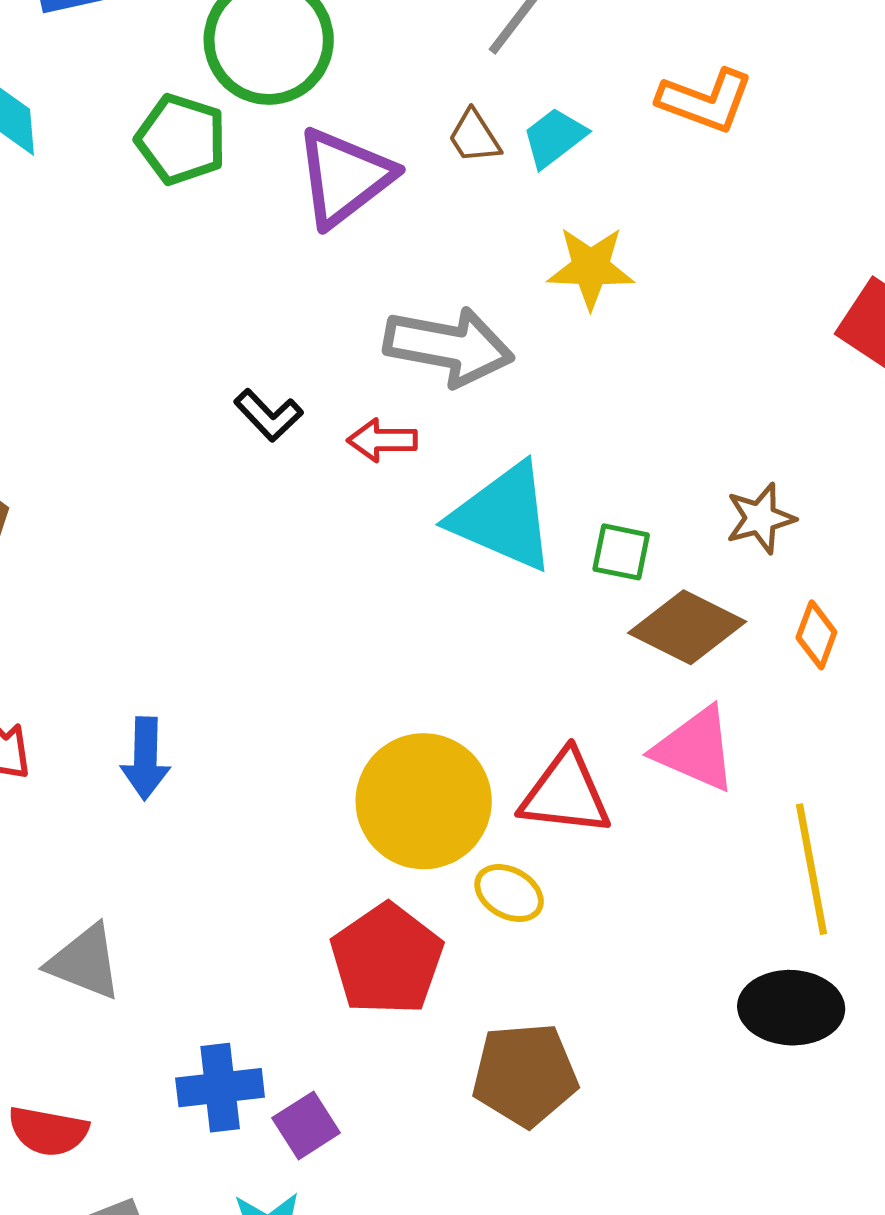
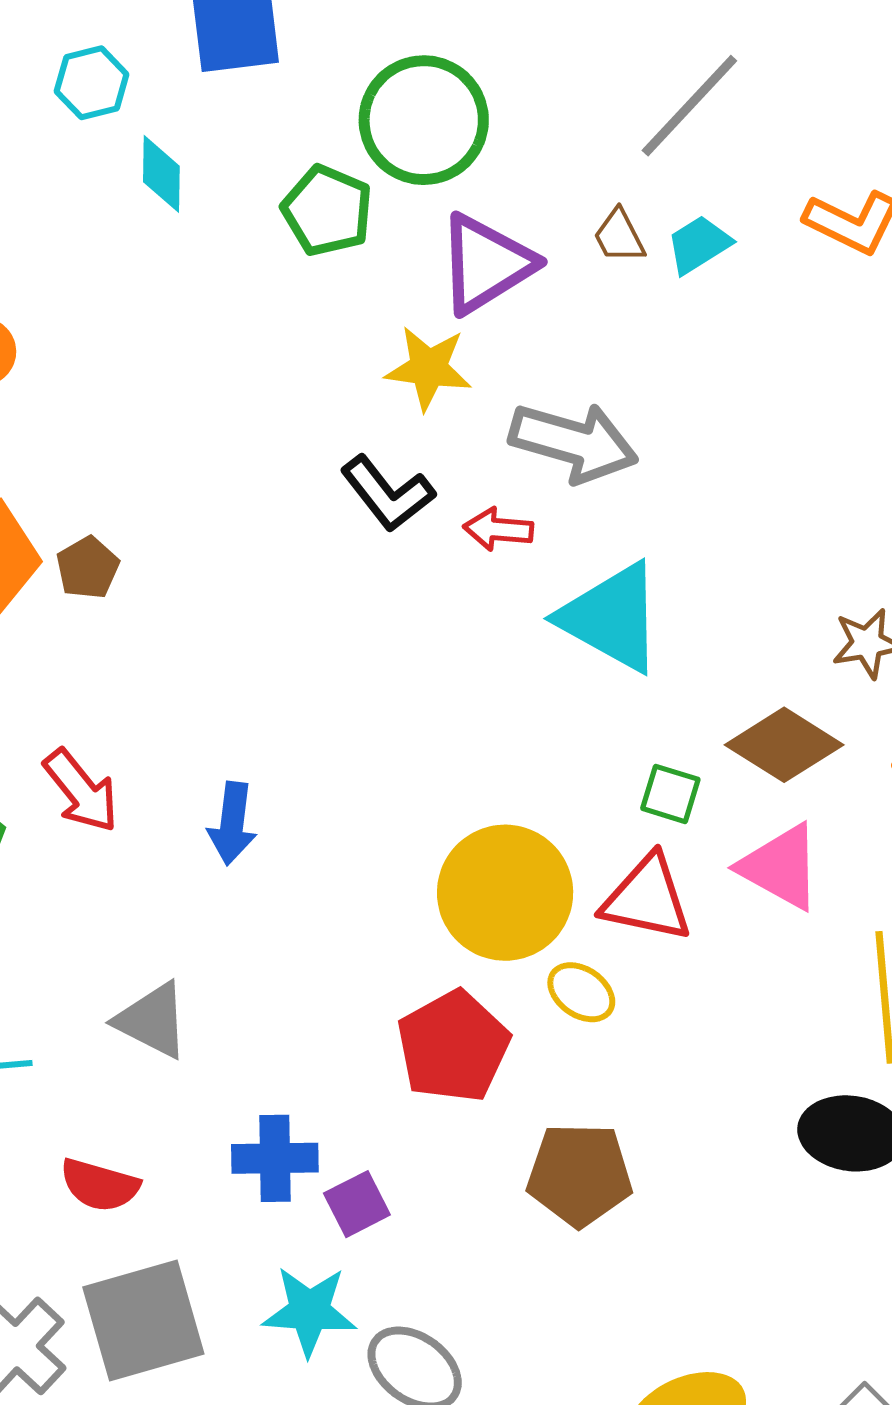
yellow star: (591, 268) -> (428, 368), moved
black L-shape: (268, 415) -> (388, 494), size x1.4
green square: (621, 552) -> (670, 794), moved

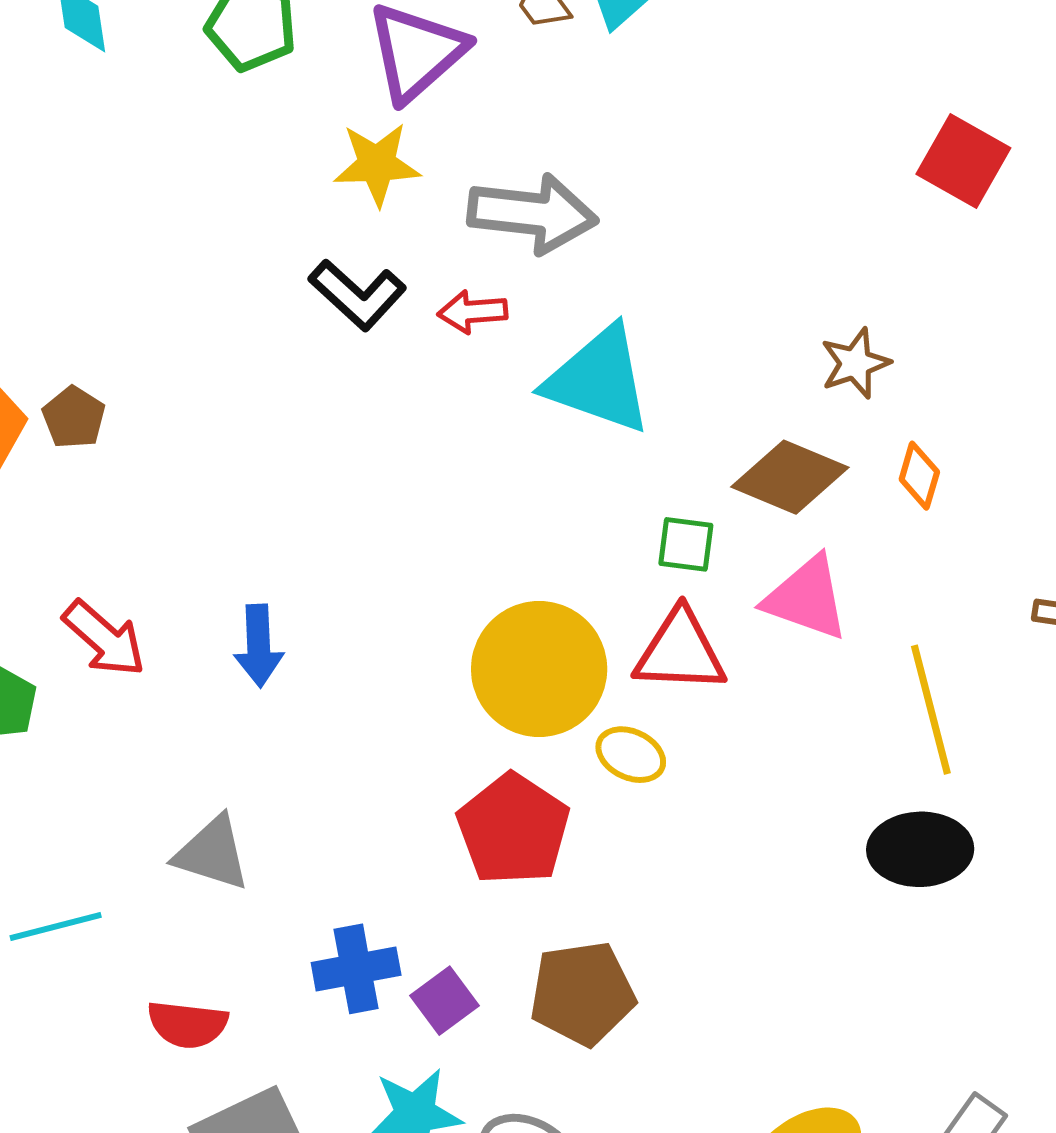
brown pentagon: (580, 1175) -> (582, 993), moved

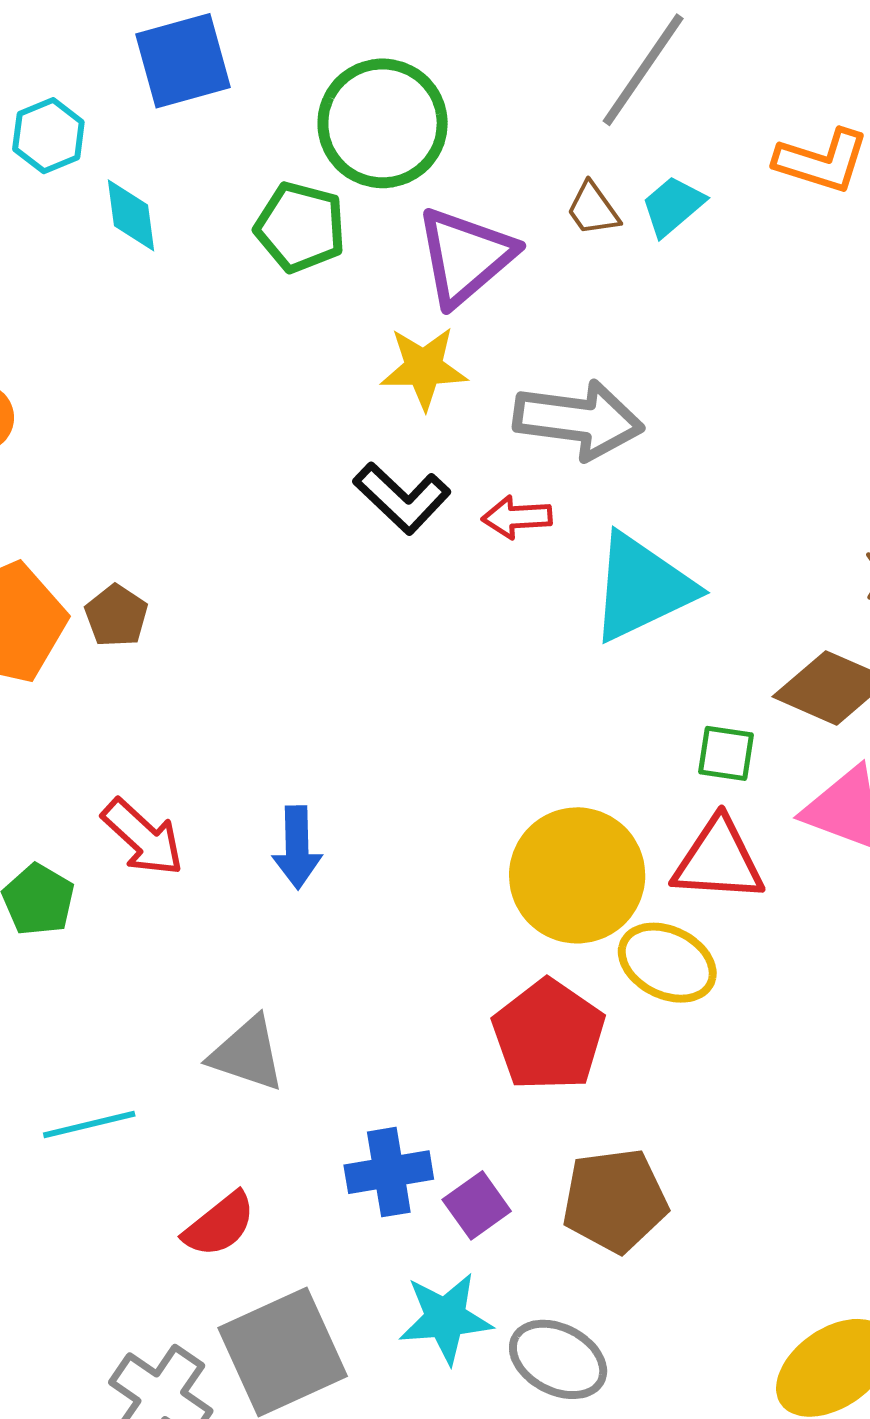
cyan triangle: (599, 380) -> (642, 587), turned -46
yellow ellipse: (631, 755) -> (667, 963), size x1.4
red semicircle: (188, 1024) -> (219, 1225), turned -46

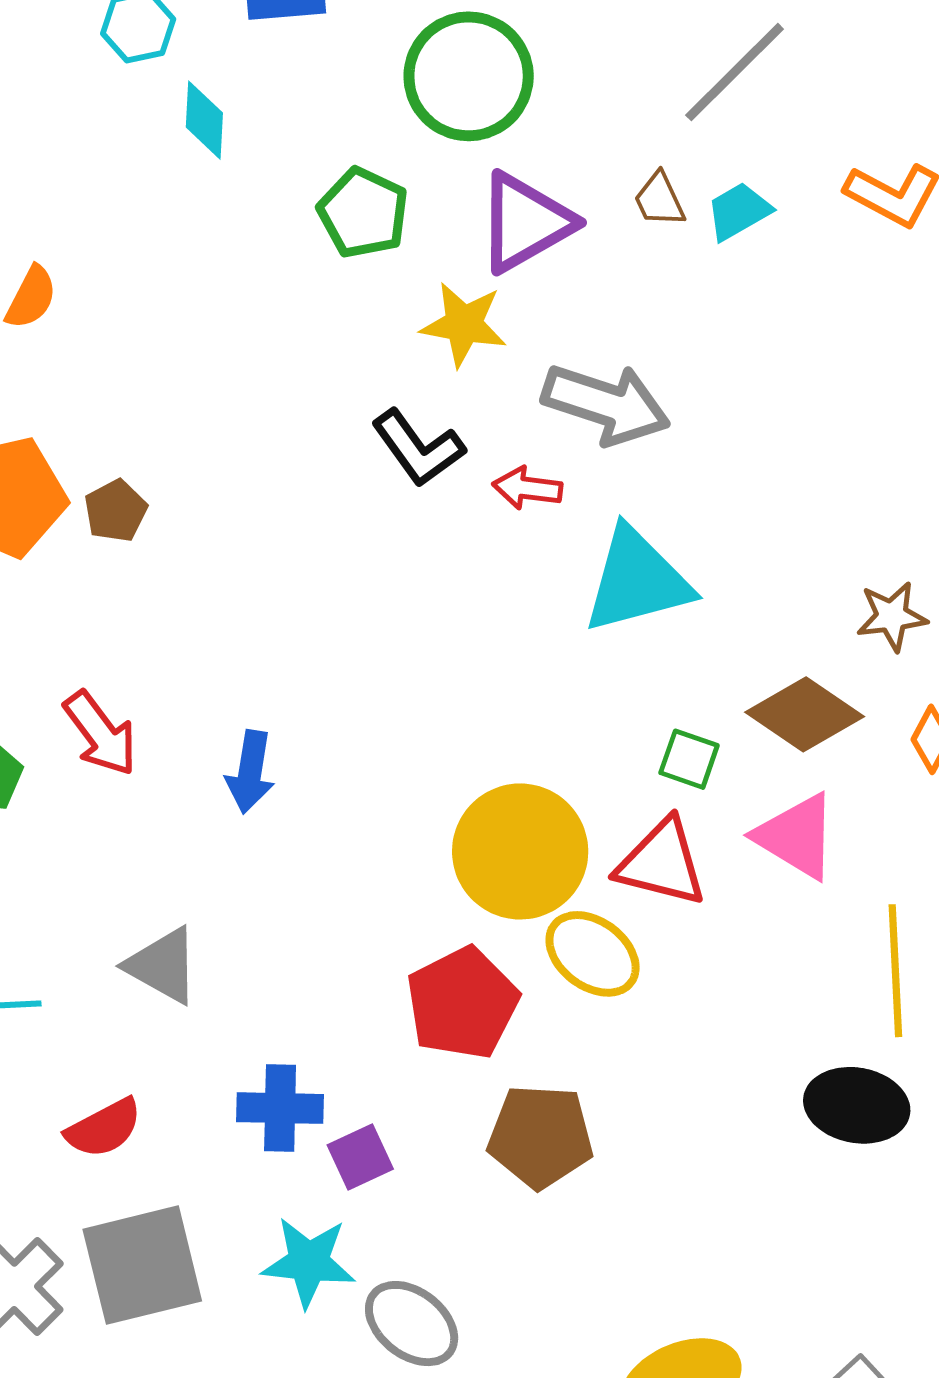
green pentagon: (300, 227) -> (363, 213), moved
brown pentagon: (615, 1200) -> (541, 1136), moved

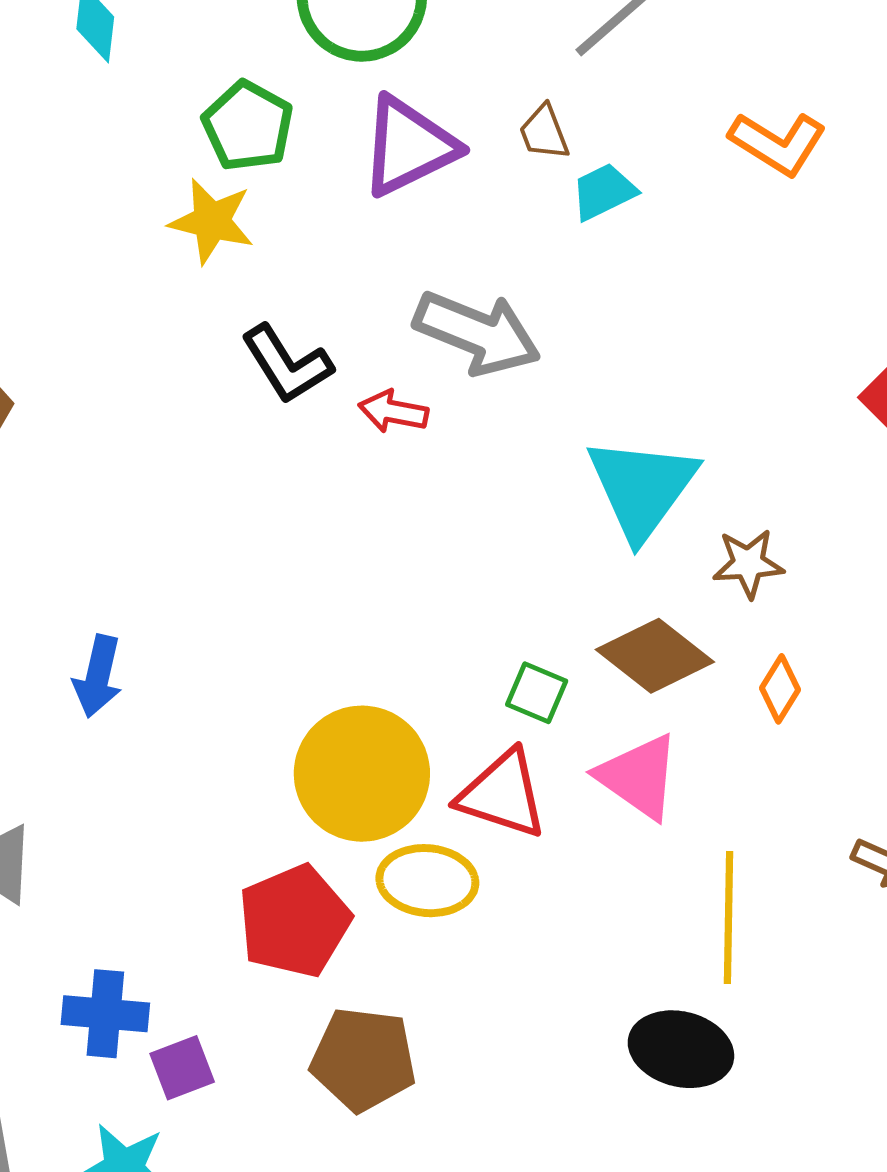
cyan trapezoid: (739, 211) -> (604, 192), moved
yellow star: (464, 324) -> (212, 221), moved
cyan triangle: (637, 581) -> (642, 488), moved, turned -43
yellow ellipse: (593, 954) -> (427, 881), turned -36

